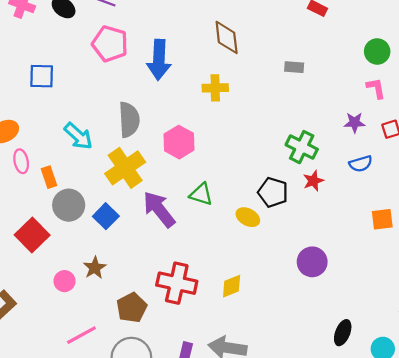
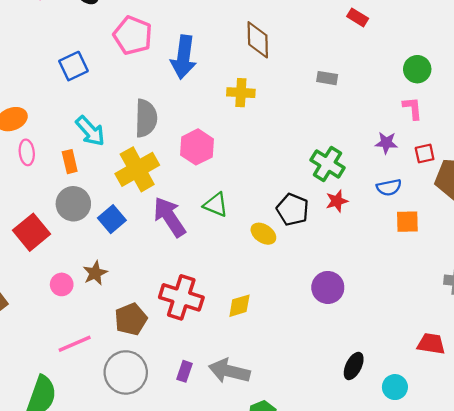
blue square: (42, 76) -> (73, 66), moved, turned -32
orange rectangle: (49, 177) -> (70, 162), moved
orange square: (382, 219) -> (407, 222), moved

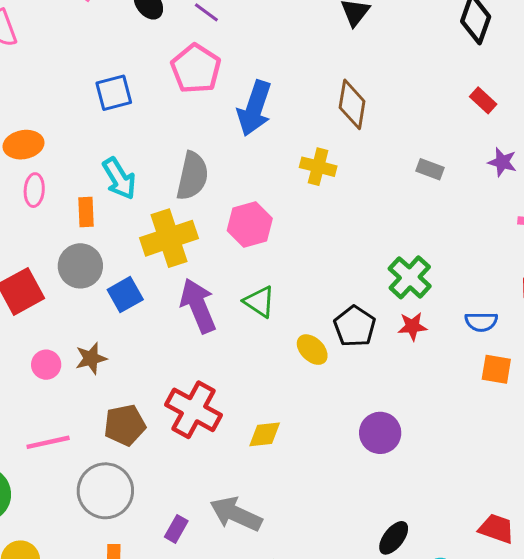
purple star: (386, 143) -> (502, 162), moved
purple rectangle: (185, 371) -> (176, 529), moved

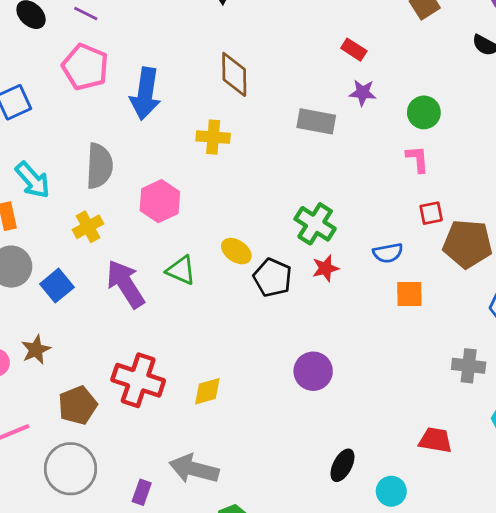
purple star: (502, 162) -> (363, 93), moved
gray rectangle: (430, 169) -> (316, 121), size x1.5
yellow cross: (169, 238) -> (88, 227), size x0.6
yellow ellipse: (312, 350) -> (236, 251), moved

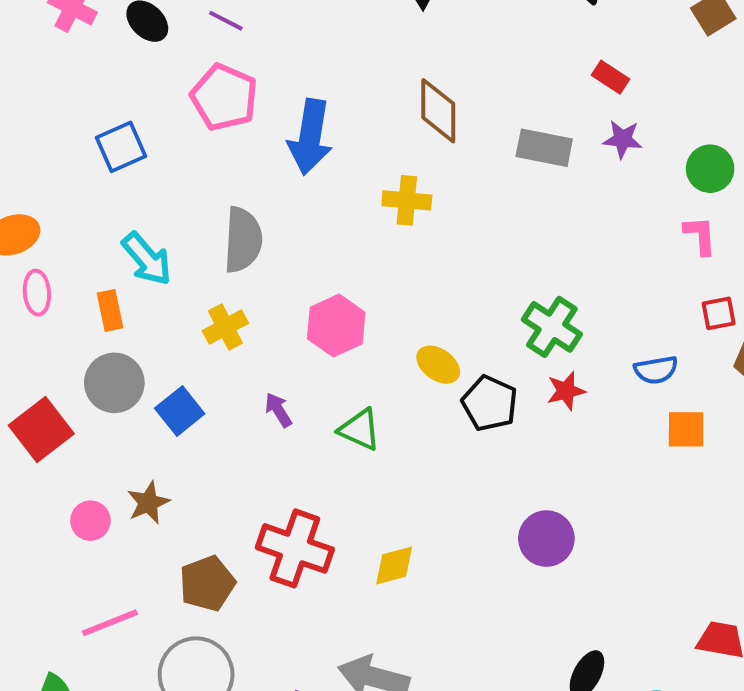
gray rectangle: (316, 121) -> (544, 148), moved
pink hexagon: (160, 201) -> (336, 326), moved
green triangle: (181, 270) -> (360, 430), moved
purple arrow: (126, 284) -> (278, 410), size x0.5

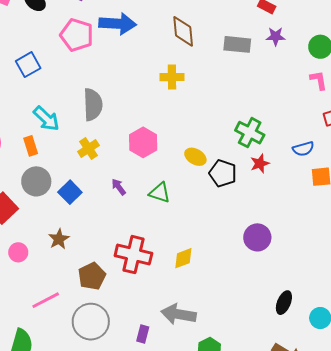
blue arrow: (310, 137) -> (118, 24), moved, turned -90
pink circle: (90, 521) -> (18, 252), moved

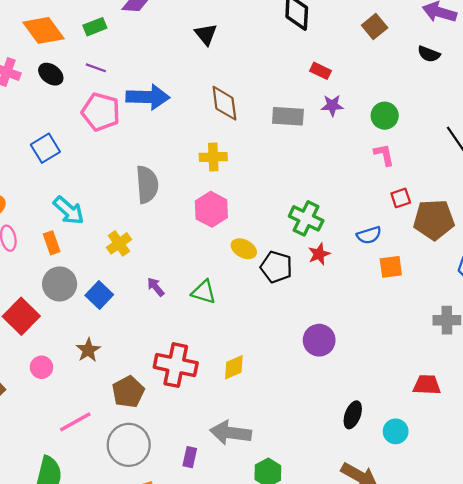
gray semicircle: (93, 105) -> (147, 185), moved
pink hexagon: (143, 142) -> (211, 209), moved

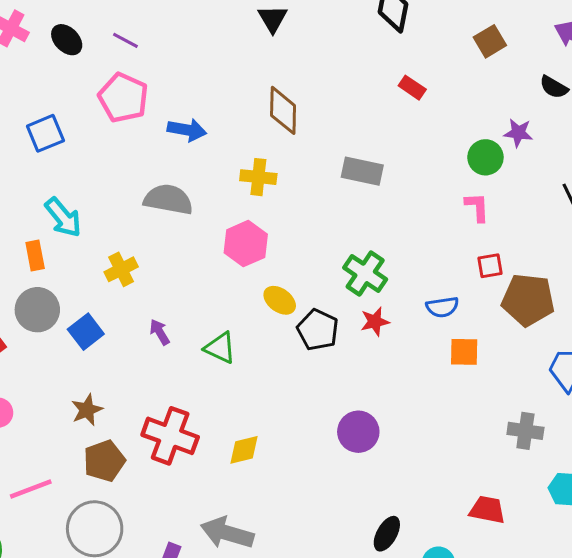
blue arrow: (148, 97) -> (187, 130), moved, size x0.7
purple star: (332, 105) -> (518, 133), moved
gray rectangle: (288, 116) -> (362, 171), moved
gray semicircle: (147, 185) -> (168, 199), turned -84
brown star: (88, 350) -> (87, 410), moved

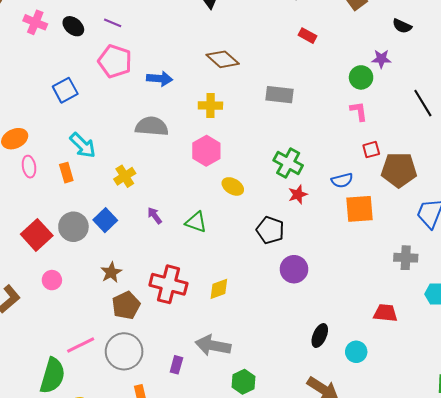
brown diamond: (283, 110) -> (223, 59), turned -44
gray circle: (37, 310) -> (73, 227), moved
black pentagon: (318, 330) -> (270, 230), moved
orange square: (464, 352) -> (360, 209), size x1.4
pink line: (31, 489) -> (81, 345), moved

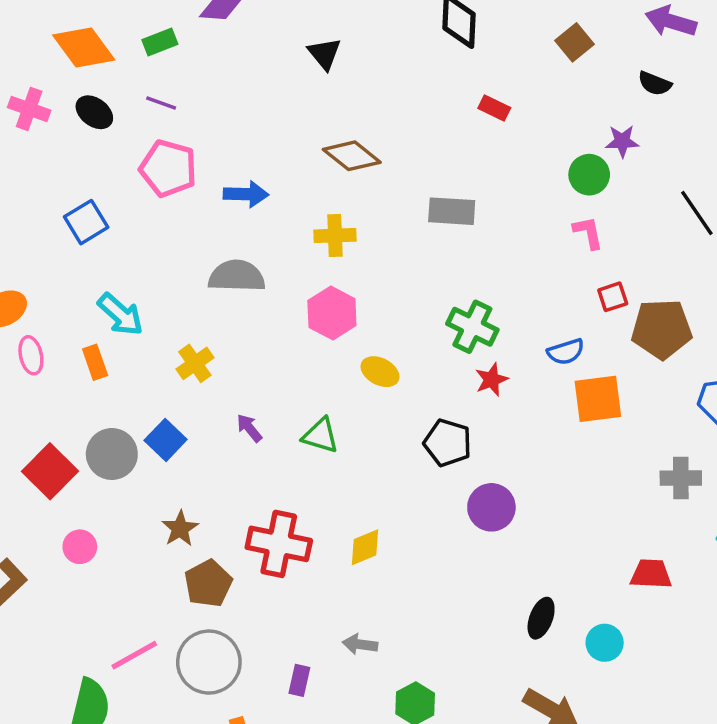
gray arrow: (213, 345) -> (360, 644), size x0.6

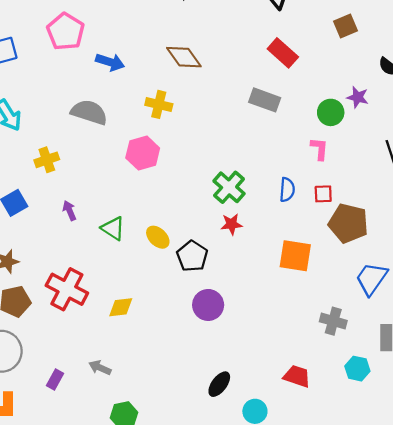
red rectangle: (494, 108) -> (283, 53), size x1.5
gray rectangle: (452, 211) -> (265, 100), moved
blue semicircle: (566, 352) -> (287, 190), moved, turned -85
yellow ellipse: (380, 372) -> (158, 237), moved

